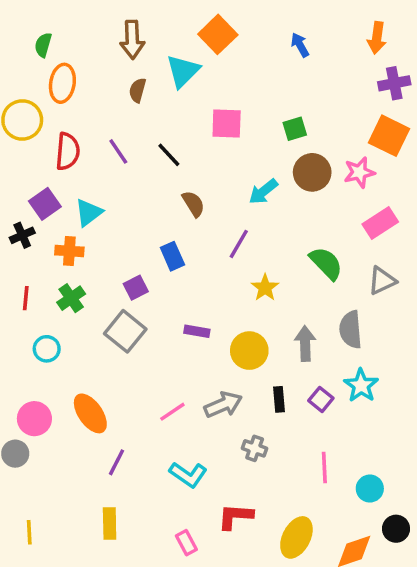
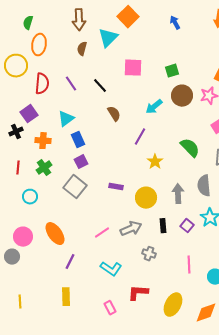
cyan triangle: (89, 213) -> (66, 119), moved
blue rectangle: (172, 256) -> (78, 140), moved

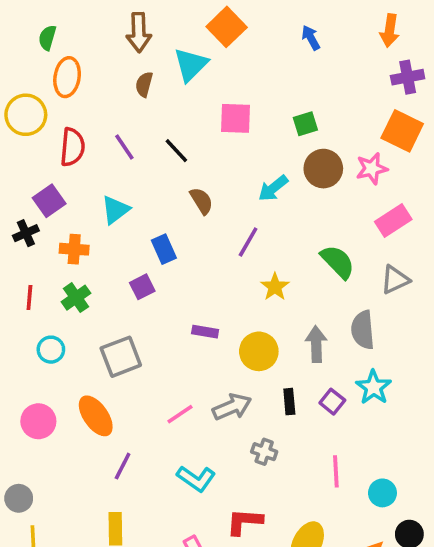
blue rectangle: (78, 140) -> (164, 249), moved
gray square: (75, 187) -> (121, 357), moved, turned 30
gray circle: (12, 257) -> (19, 498), moved

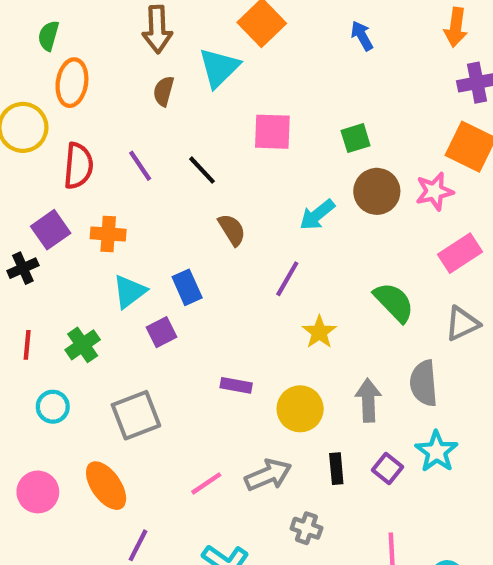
cyan triangle: (115, 210) -> (130, 292), moved
orange cross: (74, 249) -> (108, 234), moved

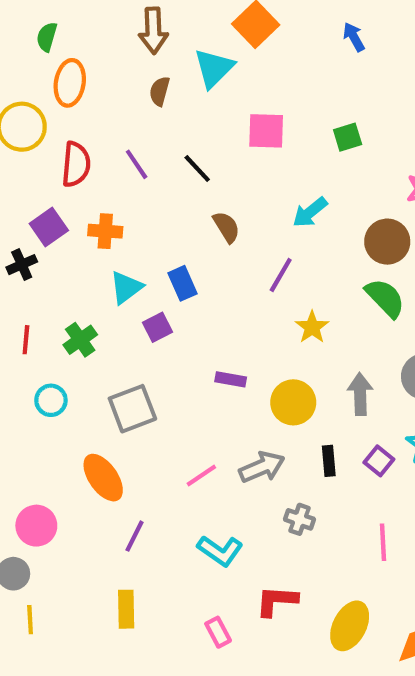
brown circle: (377, 191) -> (387, 242), moved
pink circle: (38, 492) -> (36, 526), moved

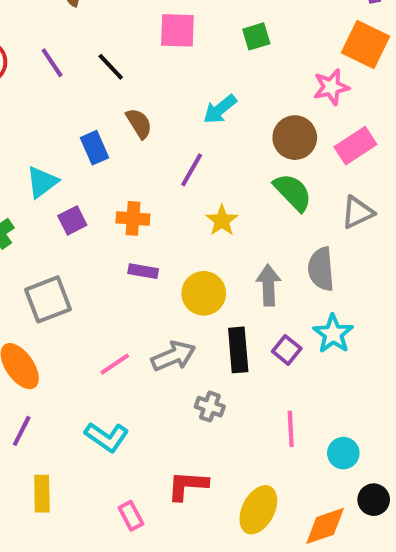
orange cross: (105, 231) -> (133, 218), moved
blue rectangle: (183, 283) -> (95, 148), moved
black rectangle: (329, 461) -> (238, 350), size x1.5
purple line: (135, 536) -> (22, 431), moved
cyan L-shape: (220, 551) -> (107, 437), moved

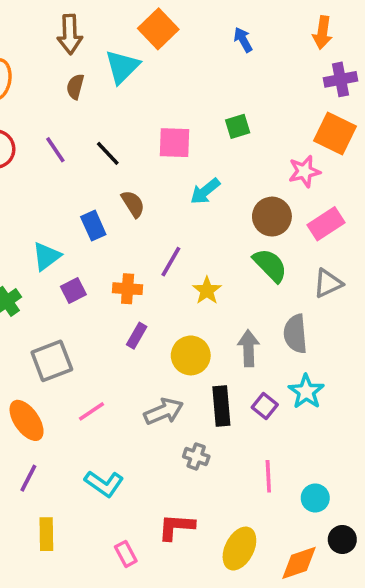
pink square: (177, 30) -> (174, 143), moved
purple line: (192, 170) -> (171, 262), moved
purple rectangle: (143, 271) -> (137, 336), turned -70
pink line: (115, 364) -> (91, 411), moved

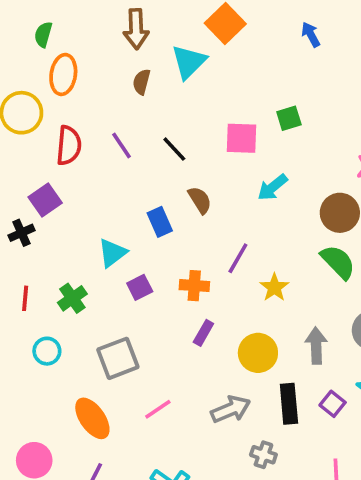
green square: (238, 126) -> (289, 118), moved

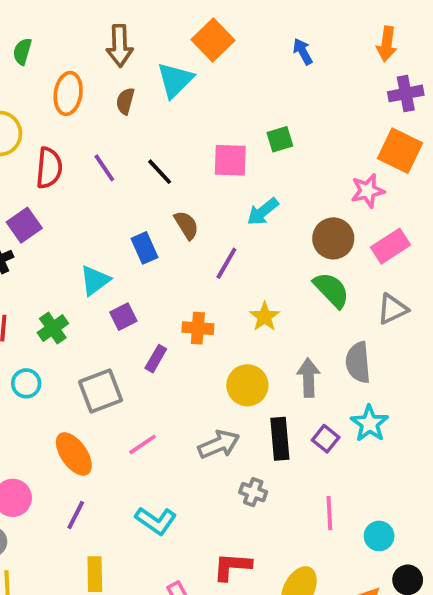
orange ellipse: (63, 75) -> (68, 93), moved
purple line: (238, 258) -> (226, 263), moved
orange cross: (194, 286) -> (198, 328), moved
purple rectangle: (203, 333) -> (156, 359), moved

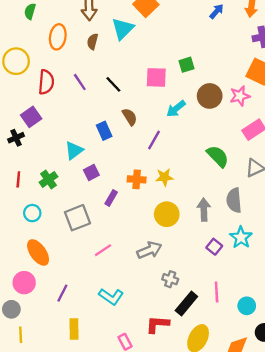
blue arrow: (303, 52) -> (217, 11), moved, turned 70
brown circle: (333, 238) -> (210, 96), moved
yellow star: (265, 317) -> (164, 177), moved, turned 30
black rectangle: (280, 439) -> (186, 303), moved, turned 45
orange ellipse: (74, 454) -> (38, 252), moved

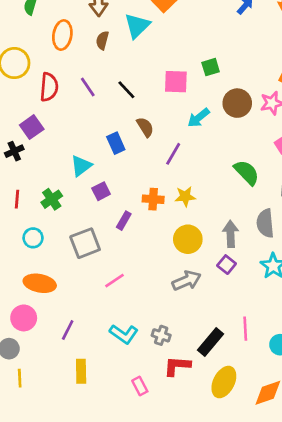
purple square: (214, 247) -> (227, 265), moved
gray arrow: (149, 250) -> (186, 281), moved
orange ellipse: (38, 252) -> (40, 283), turned -44
gray cross: (170, 279) -> (161, 335), moved

